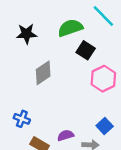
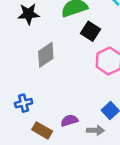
blue cross: (22, 119) -> (24, 103), turned -35

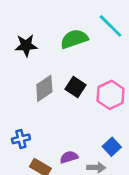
black square: (90, 31) -> (75, 87), moved

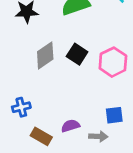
blue square: (112, 147) -> (114, 115), turned 36

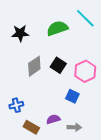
blue square: (114, 115) -> (72, 96), moved, turned 32

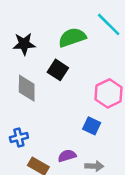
black square: (58, 65) -> (58, 70), moved
gray diamond: (34, 66) -> (27, 88), moved, turned -55

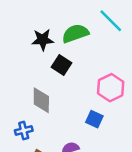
black star: (24, 44) -> (43, 40), moved
gray diamond: (27, 88) -> (41, 100), moved

